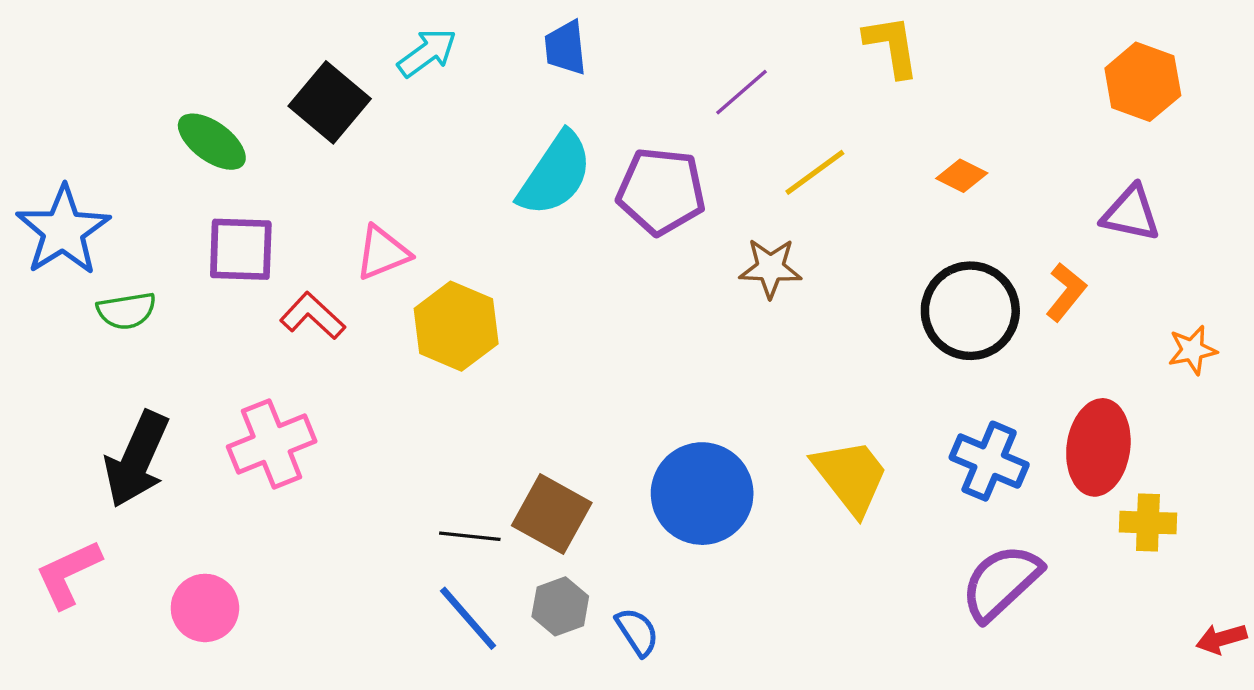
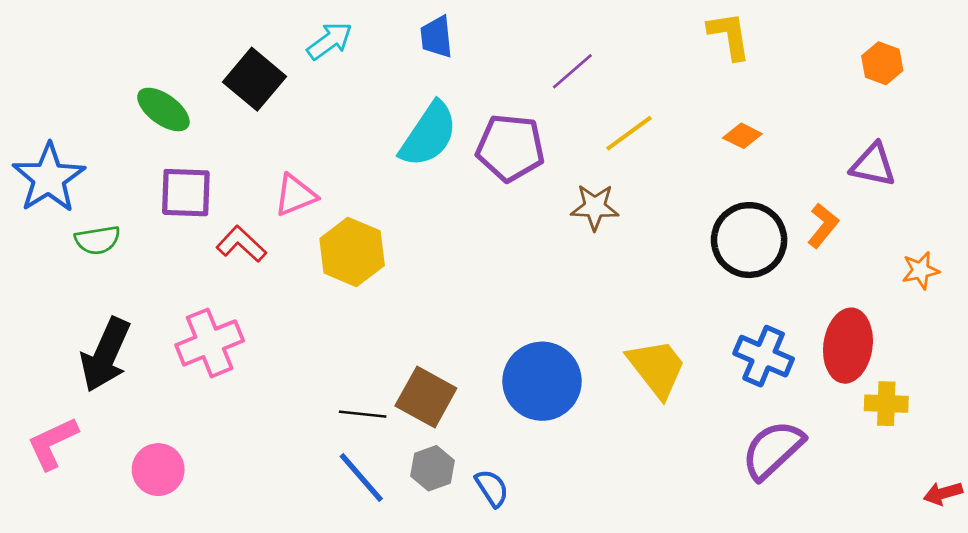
yellow L-shape: (892, 46) -> (729, 36), moved
orange hexagon: (1143, 82) -> (882, 63), size x0.7

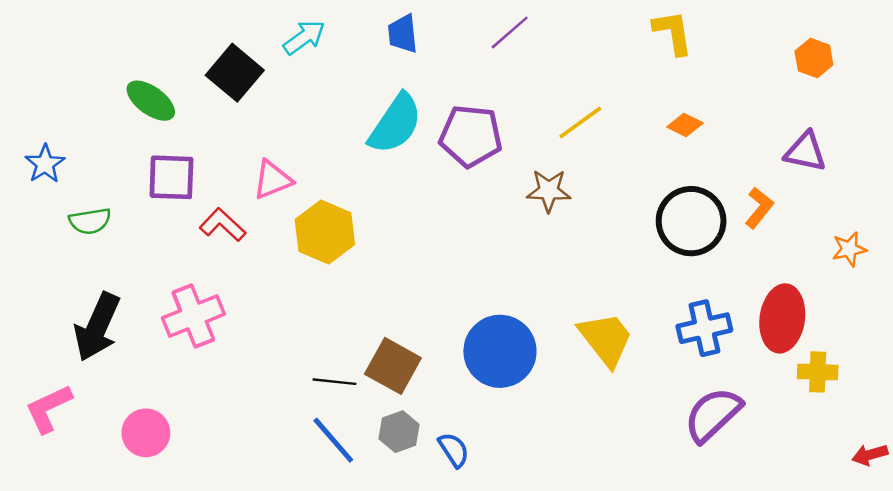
purple line: (572, 71) -> (510, 32), moved
blue star: (49, 178) -> (45, 164), size x0.6
blue cross: (764, 356) -> (704, 328), turned -36

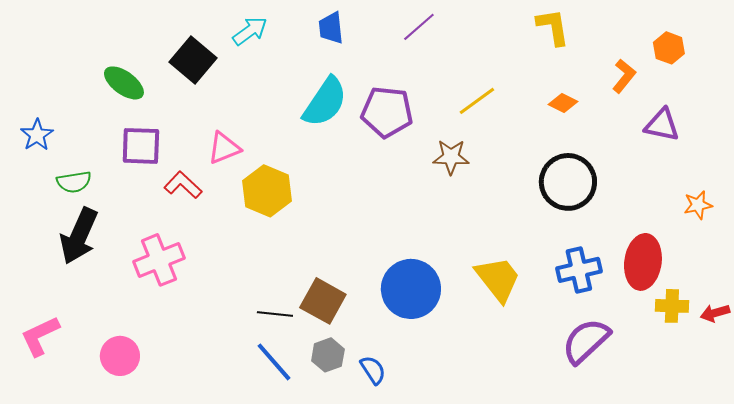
orange L-shape: (759, 208) -> (624, 76), moved
black arrow: (97, 327) -> (79, 236), moved
red arrow: (870, 455) -> (715, 313), moved

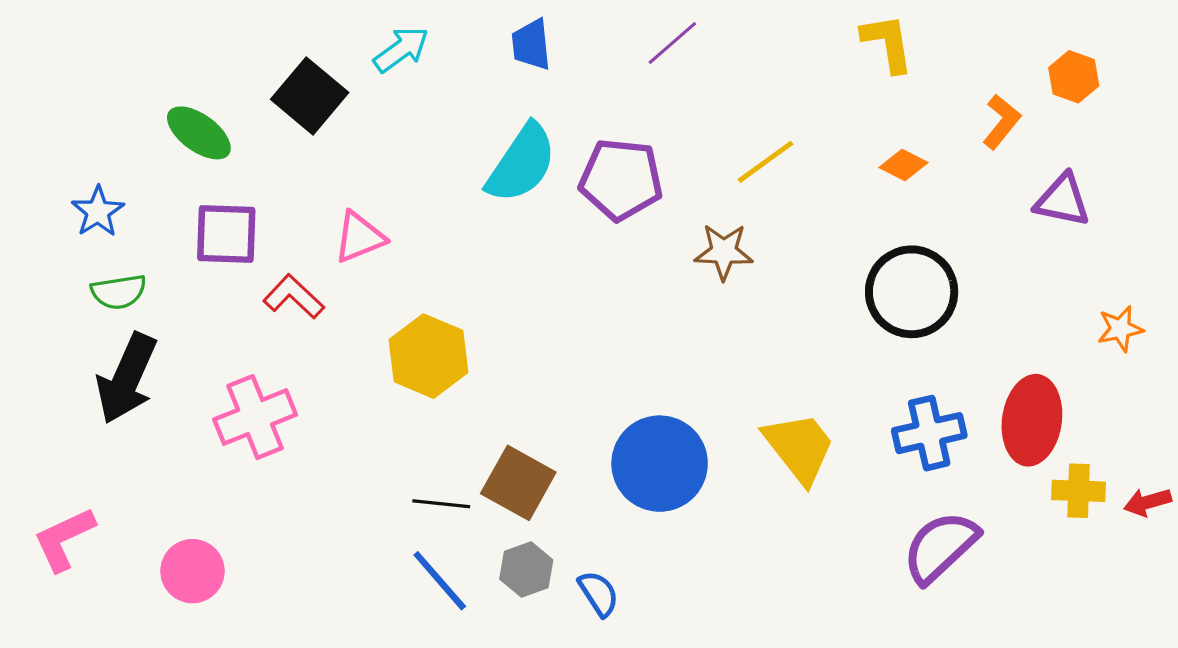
blue star: (37, 135) -> (98, 212), moved
yellow hexagon: (267, 191) -> (428, 356), moved

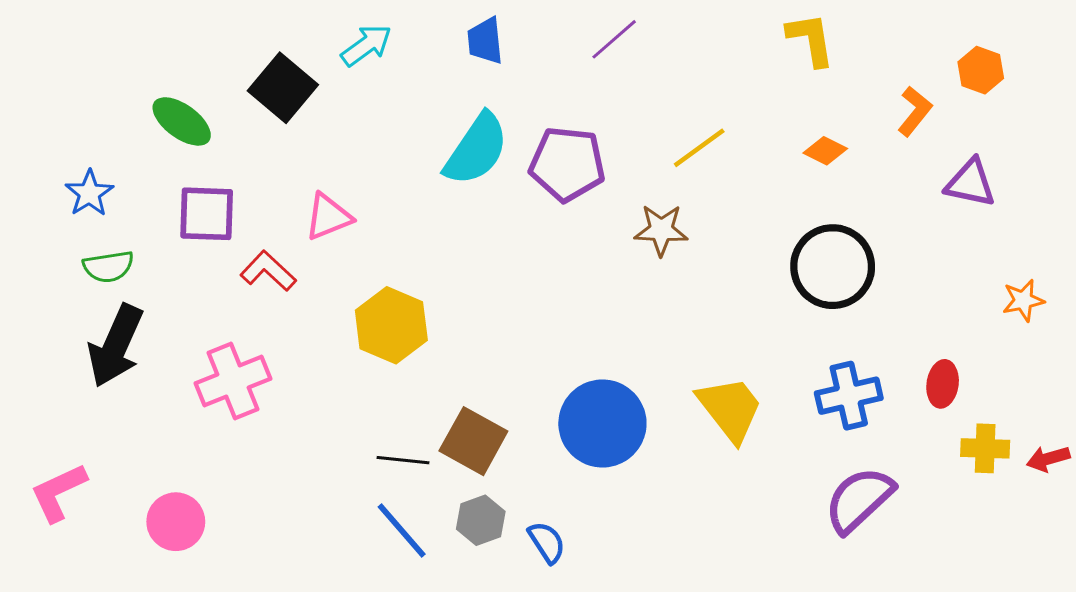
red ellipse: (1032, 420) -> (943, 384), size x0.6

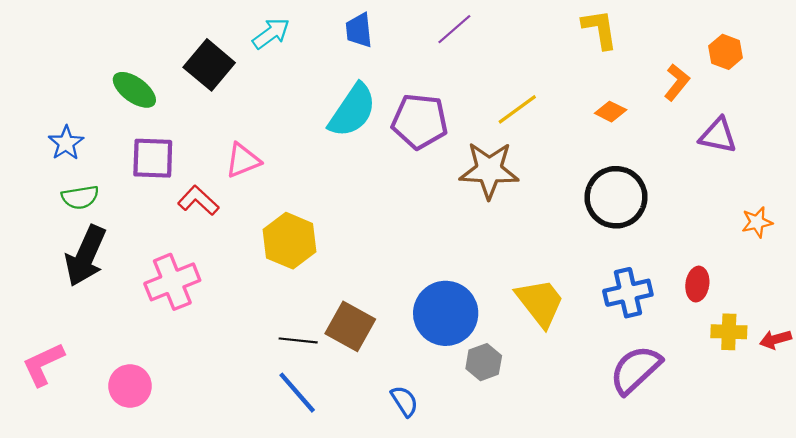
brown star: (661, 230) -> (489, 170), size x1.5
gray hexagon: (481, 520) -> (484, 362), moved

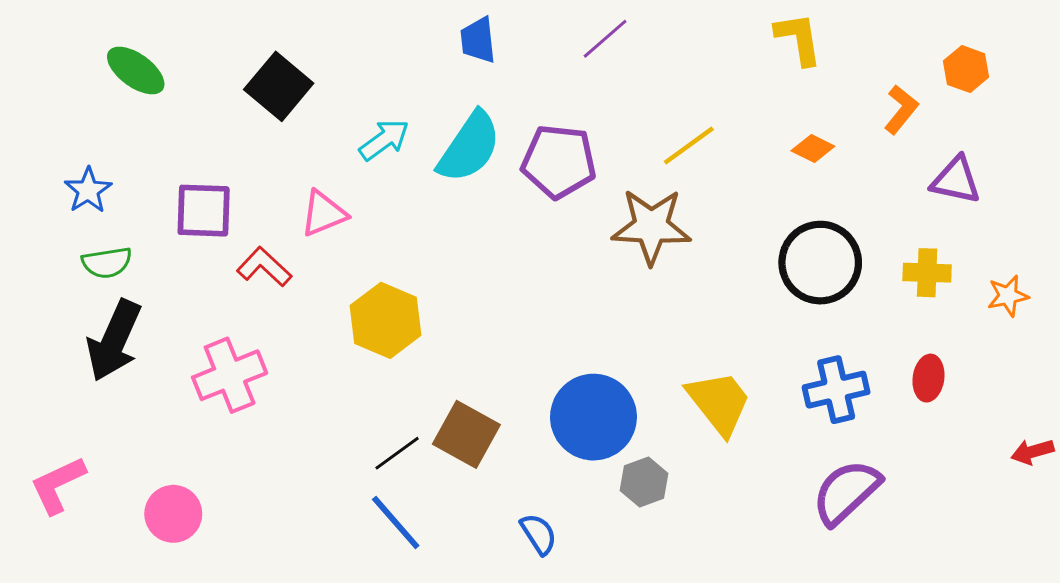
cyan arrow: (271, 33) -> (384, 140), moved
green ellipse: (134, 90) -> (136, 70), moved
yellow cross: (729, 332) -> (927, 273), moved
black line: (298, 340) -> (397, 453), turned -42

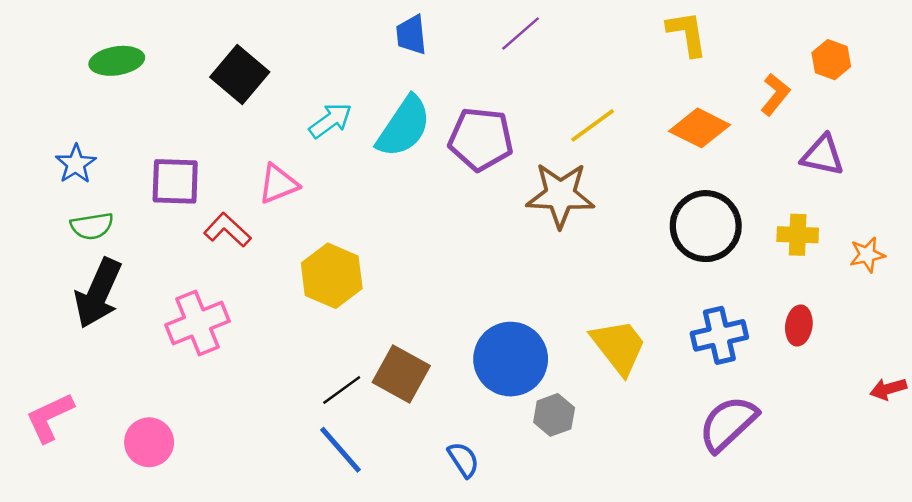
green ellipse: (136, 70) -> (117, 61), turned -45
orange diamond: (813, 148) -> (699, 128), size x1.6

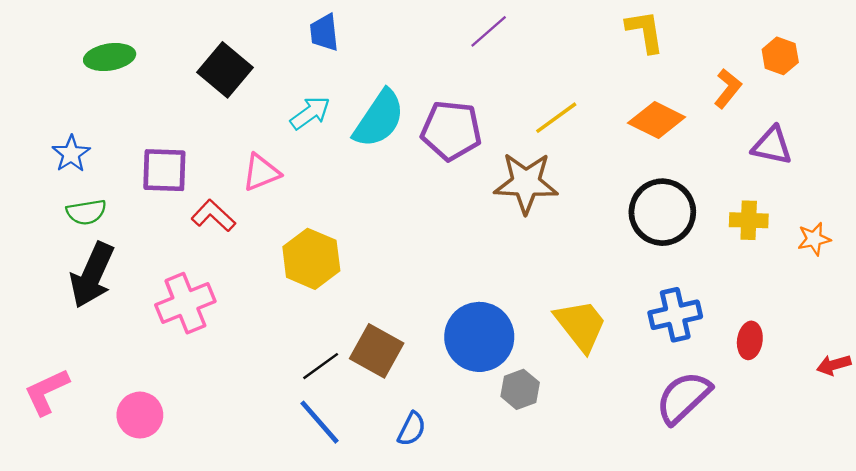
blue trapezoid: (411, 35) -> (324, 33), moved
red ellipse: (799, 325) -> (750, 340), moved
blue semicircle: (463, 460) -> (412, 429), moved, turned 60

